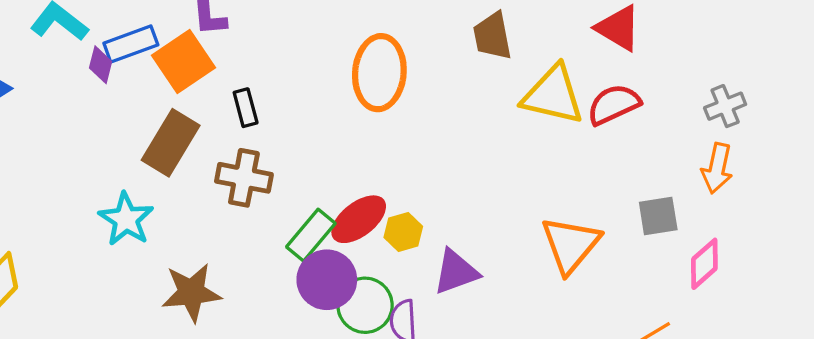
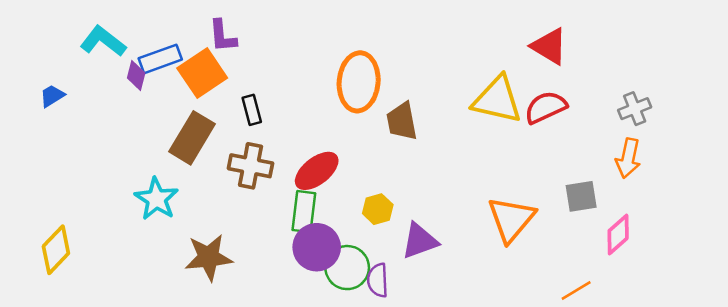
brown trapezoid: (492, 36) -> (402, 121), moved
red ellipse: (359, 219) -> (317, 171), moved
green rectangle: (311, 235) -> (304, 212), turned -33

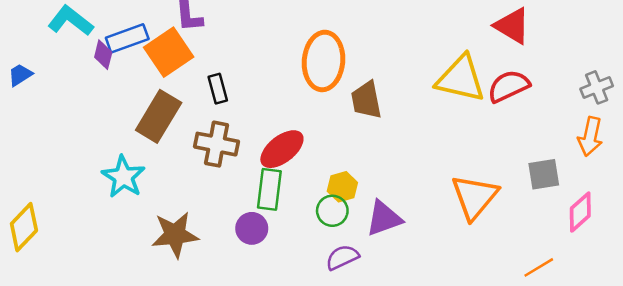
purple circle: (317, 247) -> (252, 228), moved, size x0.7
green circle: (347, 268) -> (332, 211), moved, size x0.7
purple semicircle: (378, 280) -> (342, 257), turned 68

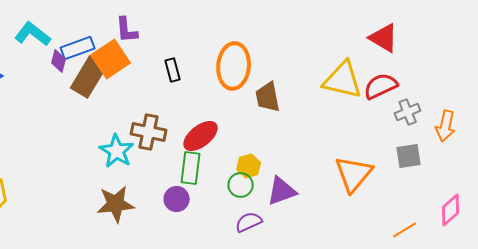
gray cross: (597, 87) -> (408, 112), moved
black rectangle: (218, 89) -> (173, 70), moved
brown rectangle: (159, 116) -> (89, 77), moved
cyan star: (123, 177) -> (117, 151), moved
pink diamond: (580, 212) -> (451, 210), moved

